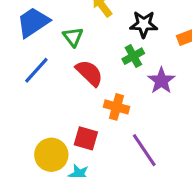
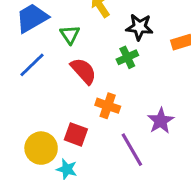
purple star: (161, 81) -> (161, 121), moved

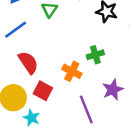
green cross: (127, 57) -> (95, 55), moved
red semicircle: (83, 71) -> (28, 63), moved

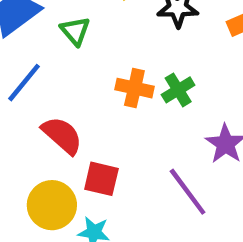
orange cross: (72, 71) -> (134, 88), moved

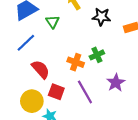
orange cross: (134, 88) -> (76, 62), moved
purple line: (188, 192) -> (85, 92), moved

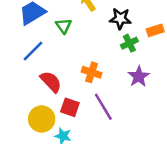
green cross: (97, 55) -> (129, 43), moved
purple star: (116, 83) -> (139, 76), moved

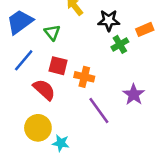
purple star: (139, 76) -> (134, 94), moved
red square: (70, 107) -> (58, 66), moved

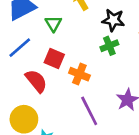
green cross: (120, 44) -> (109, 46), moved

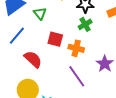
red square: (54, 59) -> (55, 39), moved
orange cross: (79, 74) -> (76, 48), moved

